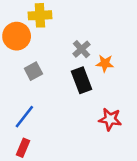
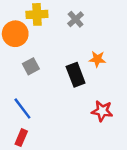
gray cross: (81, 49) -> (76, 19), moved
blue line: (24, 117) -> (22, 109), turned -75

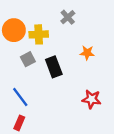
yellow cross: (37, 14) -> (39, 34), moved
black rectangle: (76, 75) -> (54, 67), moved

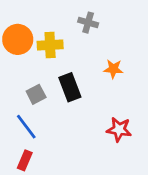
gray cross: (68, 17) -> (88, 23), turned -32
gray square: (28, 59) -> (36, 94), moved

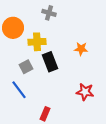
gray cross: (88, 23) -> (49, 13), moved
yellow cross: (50, 45) -> (37, 42), moved
red rectangle: (25, 160) -> (45, 114), moved

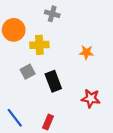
black rectangle: (50, 62) -> (53, 81), moved
blue line: (19, 90) -> (15, 118), moved

